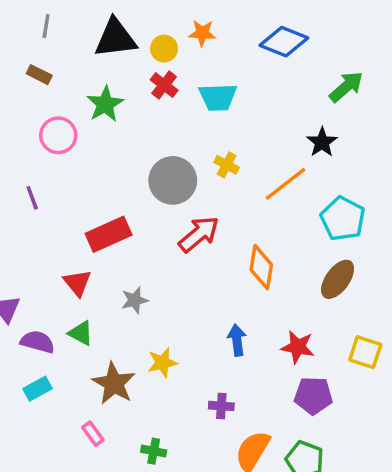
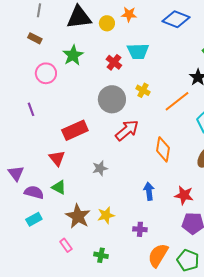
red cross: (164, 85) -> (114, 62), moved
gray star: (135, 300) -> (100, 168), moved
yellow star: (162, 363) -> (106, 215), moved

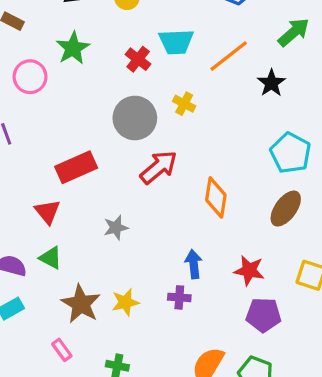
orange line: (177, 101) -> (229, 56), moved
purple cross: (140, 229) -> (179, 297), moved

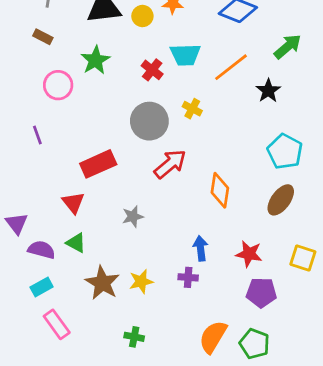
pink rectangle: (62, 350) -> (57, 324), moved, size x1.5

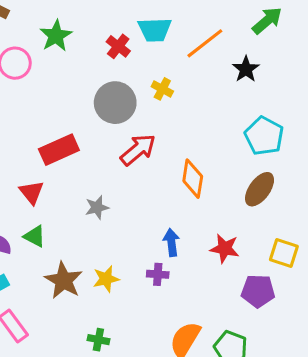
purple pentagon: (261, 293) -> (258, 291), moved

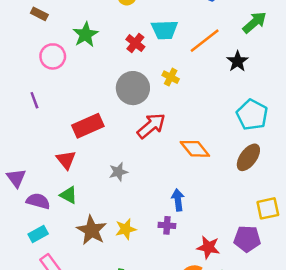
orange diamond: (193, 179) -> (195, 149), turned -48
red star: (225, 248) -> (208, 247), moved
yellow square: (284, 253) -> (268, 208), turned -30

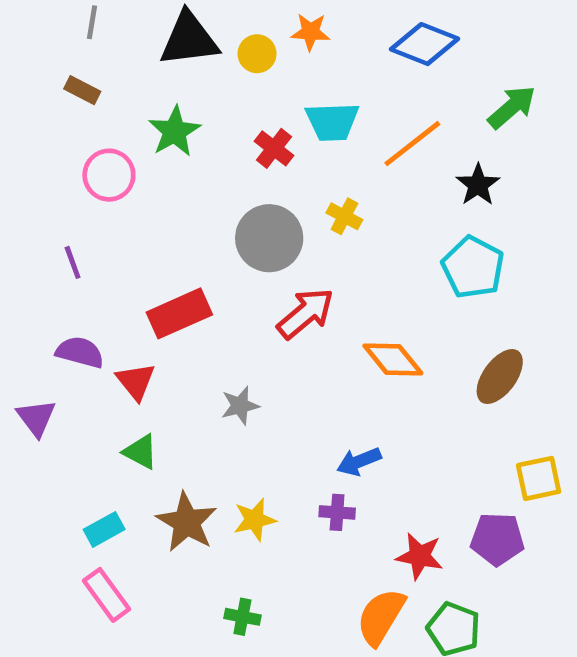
cyan pentagon: (252, 115) -> (473, 267), moved
blue arrow: (178, 200) -> (359, 461), turned -105
purple semicircle: (38, 201) -> (80, 352), moved
cyan rectangle: (38, 234) -> (104, 529), moved

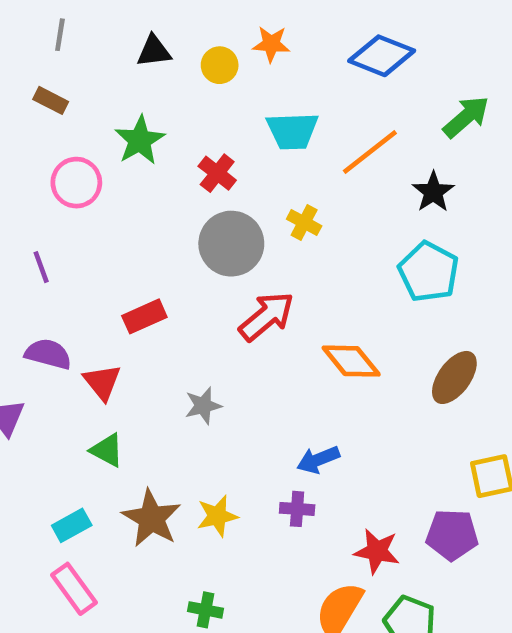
black triangle: (189, 39) -> (154, 51), size x0.6
red cross: (274, 148) -> (217, 173), moved
red rectangle: (179, 313) -> (144, 316), size x0.7

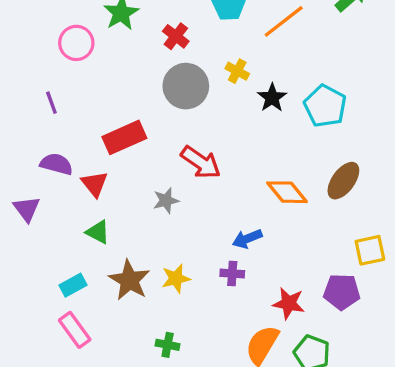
black star: (433, 192) -> (272, 98), moved
red rectangle: (144, 316) -> (124, 137), size x1.4
red arrow: (267, 316) -> (201, 162), moved, turned 75
orange diamond: (351, 361) -> (287, 192), moved

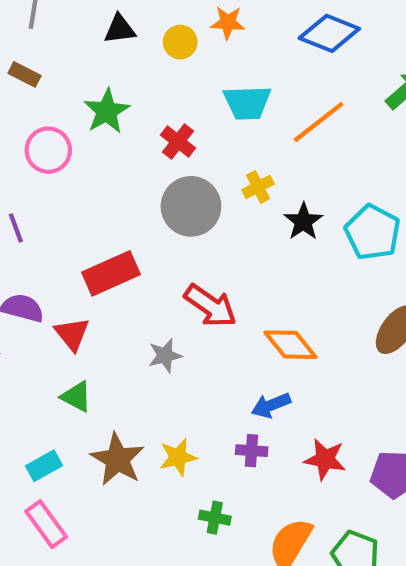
yellow cross: (237, 71) -> (258, 187), turned 35
orange diamond: (287, 192) -> (290, 345), moved
red star: (289, 303) -> (325, 459), moved
green cross: (168, 345) -> (215, 518), moved

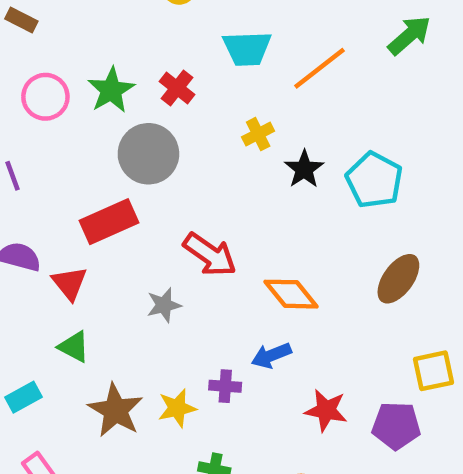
green star: (107, 111) -> (111, 90), moved
gray circle: (191, 206) -> (148, 154), moved
purple cross: (252, 451) -> (225, 386), moved
cyan rectangle: (44, 466) -> (23, 397), moved

